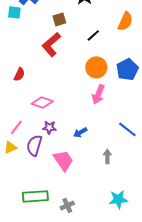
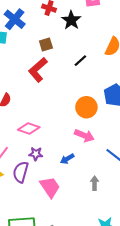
orange circle: (96, 67) -> (86, 107), moved
pink arrow: (98, 94) -> (84, 136), moved, turned -90

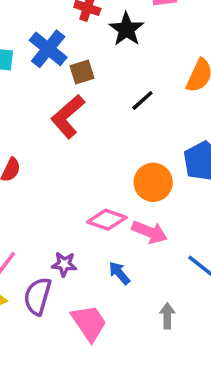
blue cross: (15, 19) -> (48, 49), moved
pink diamond: (29, 128) -> (107, 220), moved
blue arrow: (67, 159) -> (119, 273), turned 80

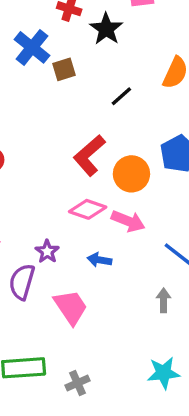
red L-shape: (68, 116) -> (89, 155), moved
purple star: (64, 264) -> (47, 251), turned 30
blue arrow: (119, 273) -> (99, 260), turned -40
gray arrow: (167, 316) -> (164, 300), moved

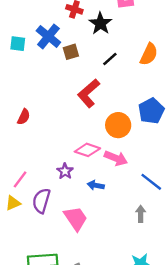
black line: (121, 96) -> (110, 59), moved
red L-shape: (89, 155) -> (89, 93), moved
purple star: (47, 251) -> (65, 171), moved

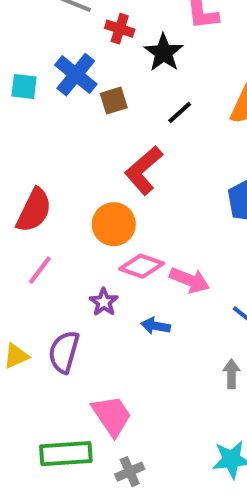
red semicircle: (24, 117) -> (34, 210), size x1.6
orange circle: (118, 125) -> (114, 224), moved
pink line: (20, 179) -> (40, 270), moved
pink trapezoid: (76, 218) -> (112, 416), moved

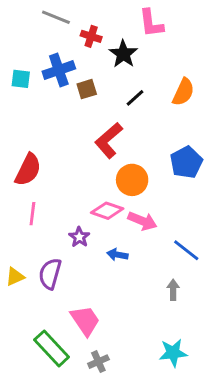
blue cross: (76, 75) -> (59, 70), turned 32
orange circle: (114, 224) -> (132, 180), moved
pink line: (40, 270) -> (32, 214), turned -30
green rectangle: (66, 454) -> (52, 348), turned 51

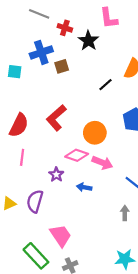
cyan square: (21, 79) -> (15, 72), moved
black line: (135, 98) -> (106, 85), moved
red L-shape: (109, 140) -> (56, 118), moved

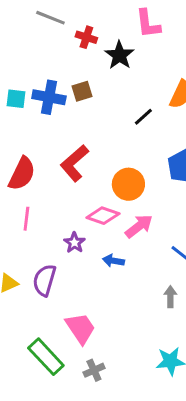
blue cross: (41, 52) -> (49, 97), moved, turned 30
pink arrow: (102, 163) -> (139, 226), turned -60

